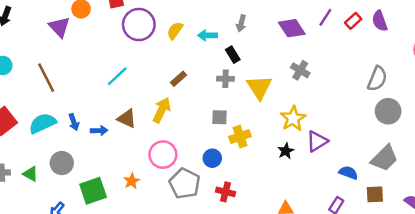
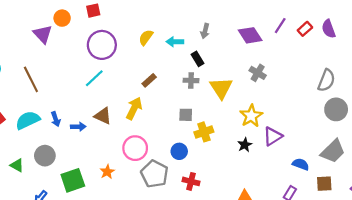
purple circle: (139, 25) -> (102, 45), moved

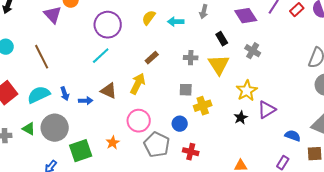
black rectangle: (197, 59) -> (222, 39), moved
gray circle: (45, 156) -> (55, 128), size x1.4
green triangle: (17, 165) -> (29, 129), moved

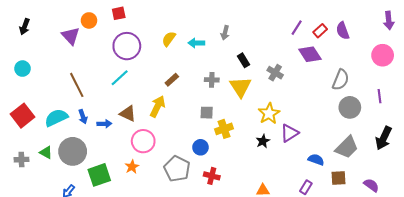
purple diamond: (246, 16) -> (310, 54), moved
brown line: (42, 57) -> (77, 85), moved
pink circle: (139, 121) -> (143, 141), moved

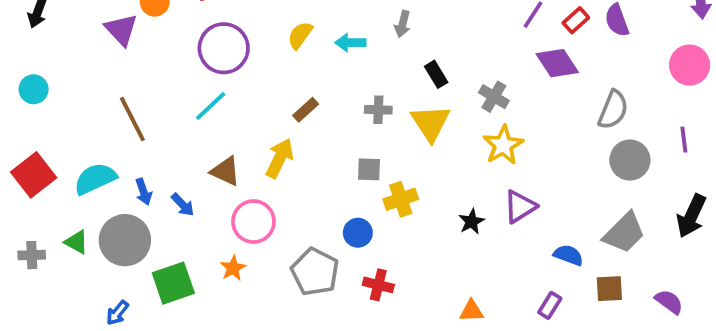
yellow star: (269, 114) -> (503, 145), moved
blue arrow: (83, 117) -> (144, 192), moved
blue arrow: (104, 124) -> (183, 205), moved, turned 48

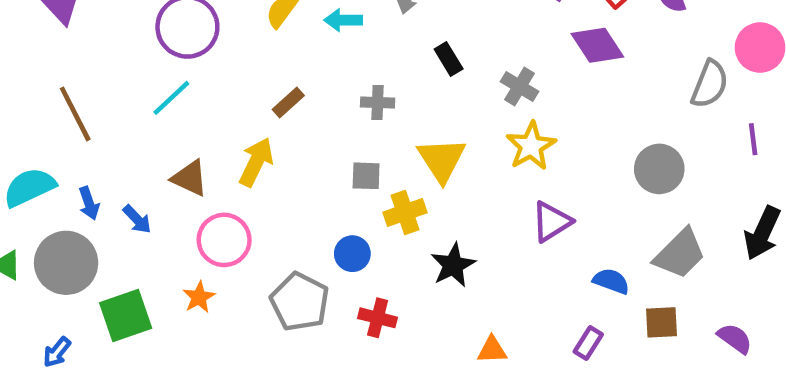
gray semicircle: (613, 110) -> (710, 84), moved
yellow triangle: (431, 123) -> (442, 160), moved
gray circle: (630, 160) -> (659, 169), moved
black star: (471, 222) -> (453, 265), moved, size x1.4

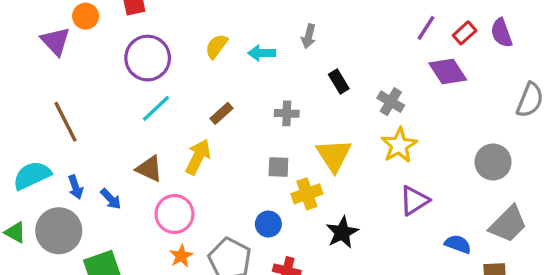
cyan line: (171, 98) -> (156, 108), moved
orange star: (199, 297) -> (181, 256), moved

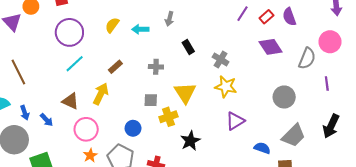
purple diamond: (448, 71) -> (271, 47), moved
yellow star: (399, 145) -> (226, 87), turned -30
blue circle: (268, 224) -> (133, 128), moved

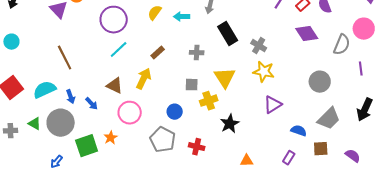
black rectangle: (188, 47) -> (228, 34), size x1.6
orange star: (90, 155) -> (111, 138), moved

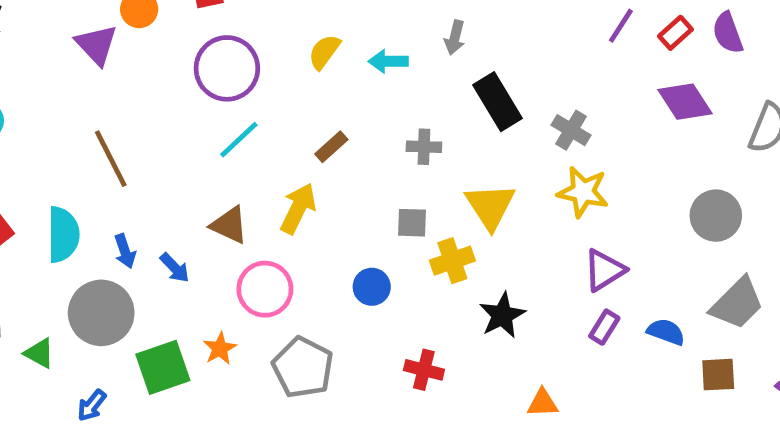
cyan semicircle: (45, 90) -> (63, 235), turned 115
green triangle: (35, 124) -> (39, 353), moved
gray pentagon: (163, 140) -> (303, 367), moved
purple rectangle: (289, 158) -> (604, 327), moved

